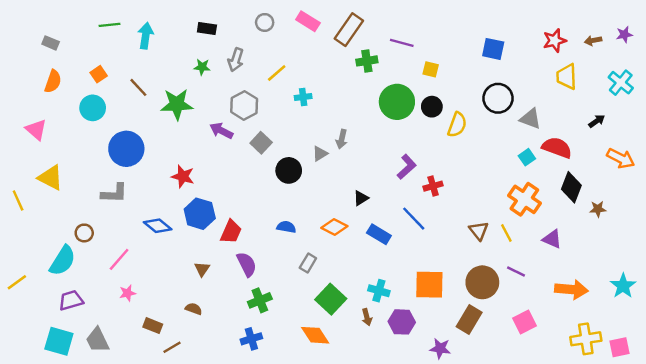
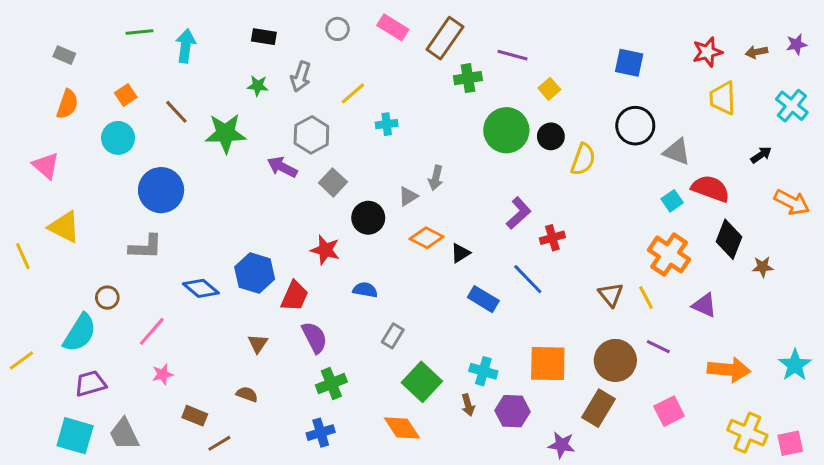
yellow square: (431, 69) -> (549, 89), turned 35
red star: (183, 176) -> (325, 250), moved
orange diamond: (334, 227) -> (427, 238), moved
yellow cross: (586, 339) -> (747, 433), turned 32

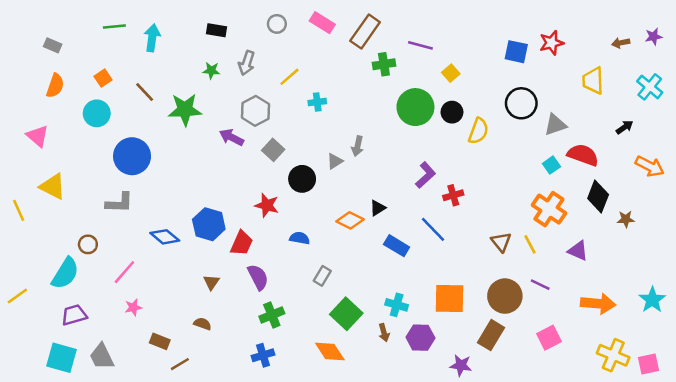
red star: (707, 52) -> (551, 43), moved
gray triangle: (677, 152) -> (555, 125), turned -40
orange diamond: (427, 238) -> (350, 220), moved

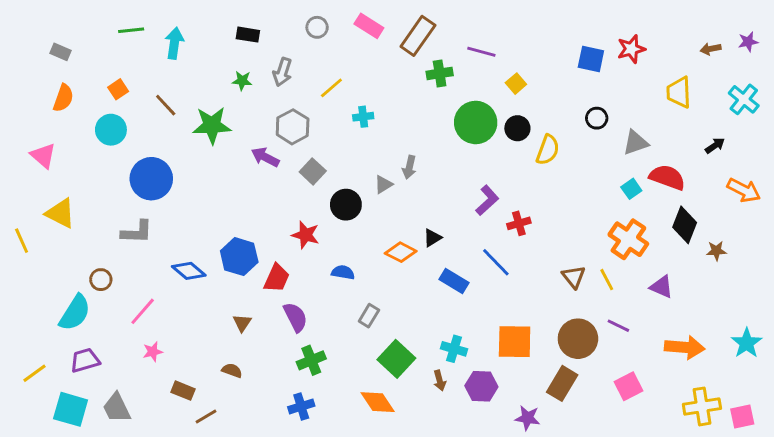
black circle: (521, 103) -> (597, 118), size x0.6
yellow line: (17, 296) -> (35, 373), moved
yellow cross: (613, 355) -> (702, 406), turned -32

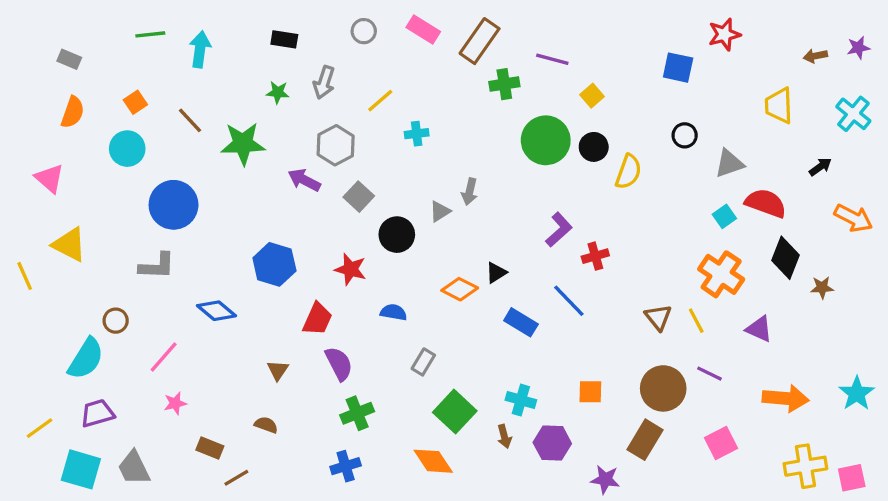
red star: (631, 49) -> (724, 34), moved
blue hexagon: (239, 257) -> (274, 264), moved
orange square: (515, 342) -> (590, 392), size x0.6

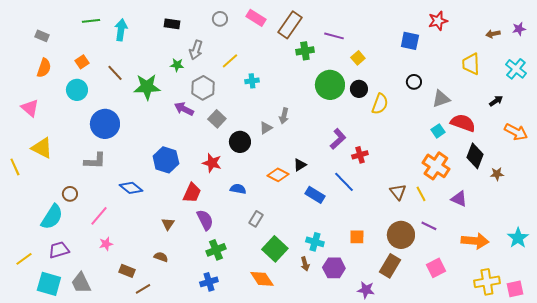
green star: (278, 92) -> (177, 65), moved

